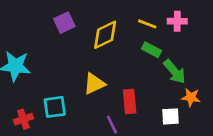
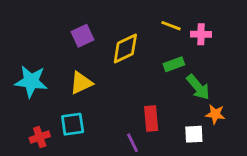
yellow line: (147, 24) -> (171, 26), moved
green rectangle: (151, 50) -> (174, 64), turned -48
yellow triangle: (94, 84) -> (81, 83), moved

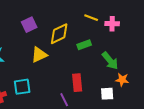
green rectangle: (174, 64) -> (84, 45), moved
yellow triangle: (81, 83) -> (39, 55), moved

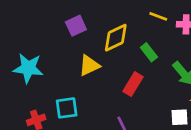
green rectangle: (84, 45) -> (149, 52), turned 72
red rectangle: (77, 83) -> (133, 84), moved, turned 36

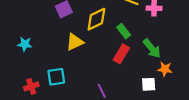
cyan star: (28, 68) -> (25, 44), size x0.6
red rectangle: (133, 84) -> (121, 54), moved

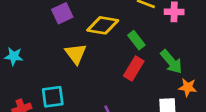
yellow diamond: (96, 19) -> (103, 25), turned 35
yellow triangle: (75, 42) -> (76, 54), turned -42

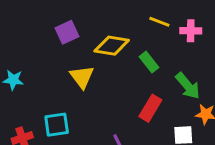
red rectangle: (134, 68) -> (150, 108), moved

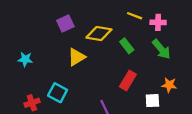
yellow triangle: (82, 77) -> (77, 57), turned 36
green arrow: (188, 86) -> (161, 49), moved
cyan square: (57, 125) -> (58, 93), turned 36

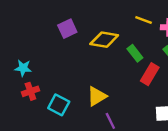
yellow triangle: (77, 57) -> (97, 96), moved
red rectangle: (128, 80) -> (150, 74), moved
red cross: (32, 103) -> (30, 91), moved

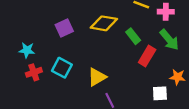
purple square: (67, 29) -> (64, 28), moved
cyan square: (59, 105) -> (62, 68), moved

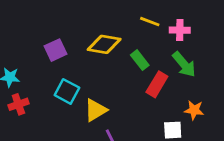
cyan square: (62, 68) -> (67, 91), moved

